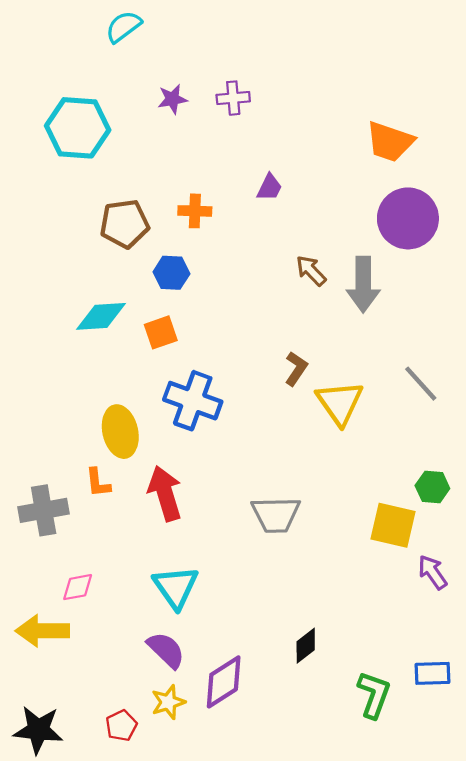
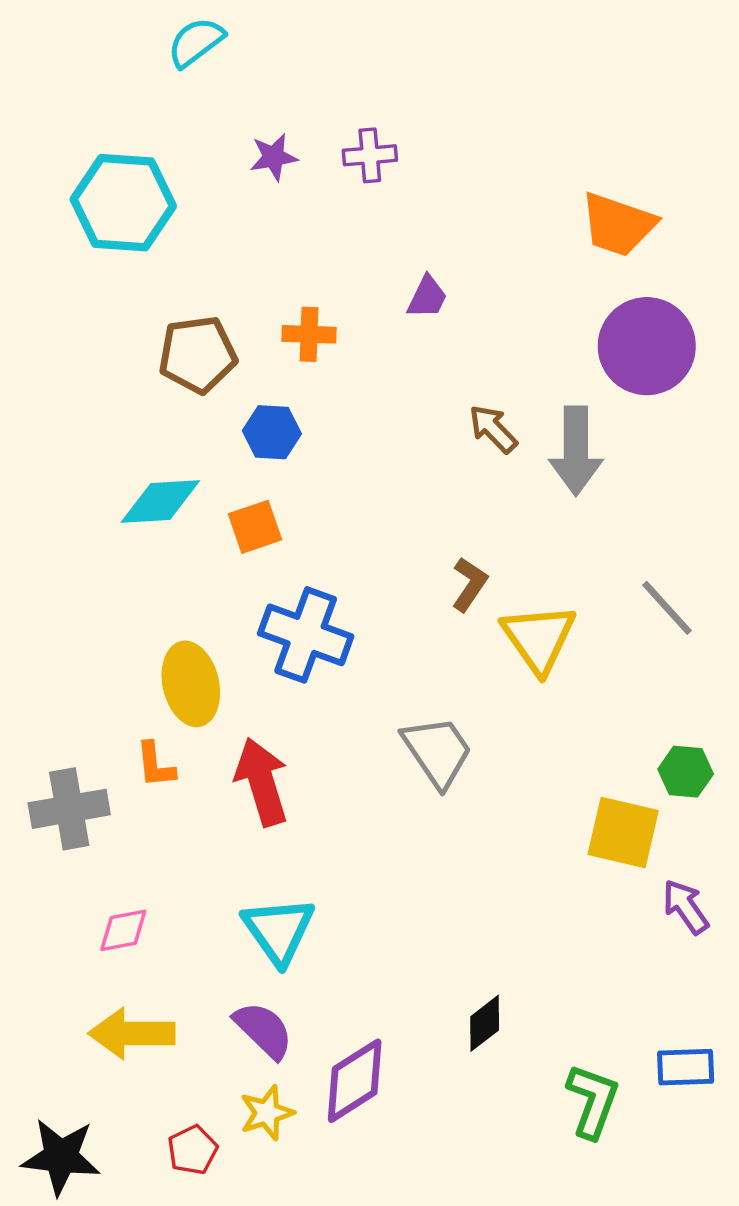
gray trapezoid: (276, 515) -> (437, 751), moved, turned -123
yellow arrow: (42, 631) -> (132, 1033), moved

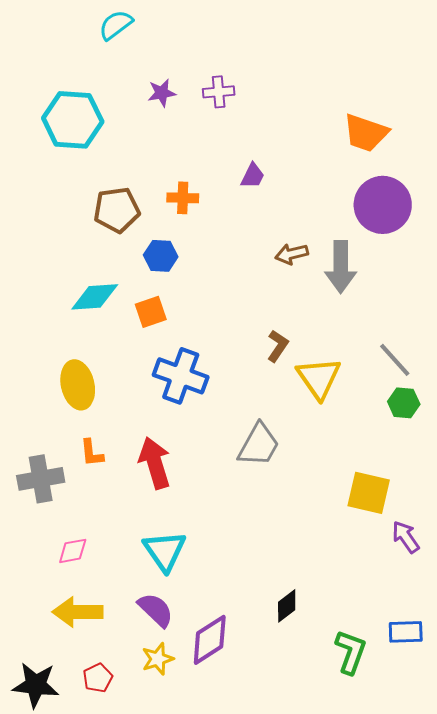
brown arrow: (493, 429) -> (292, 254), turned -60
yellow ellipse: (191, 684) -> (78, 385), moved
gray trapezoid: (437, 751) -> (259, 445), turned 63
green hexagon: (686, 772) -> (404, 403), moved
red pentagon: (193, 1150) -> (98, 678), moved

